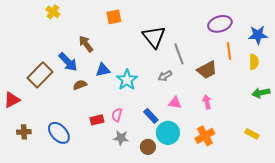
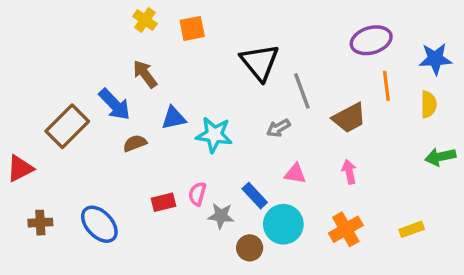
yellow cross: (53, 12) -> (145, 20), moved
cyan star: (127, 80) -> (214, 135), turned -30
yellow rectangle: (252, 134) -> (412, 229), moved, turned -48
gray star: (121, 138) -> (221, 216), moved

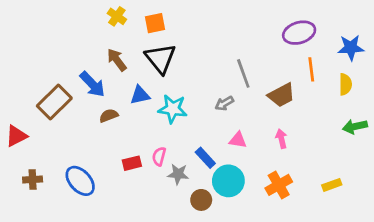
black triangle: (260, 62) -> (160, 58), moved

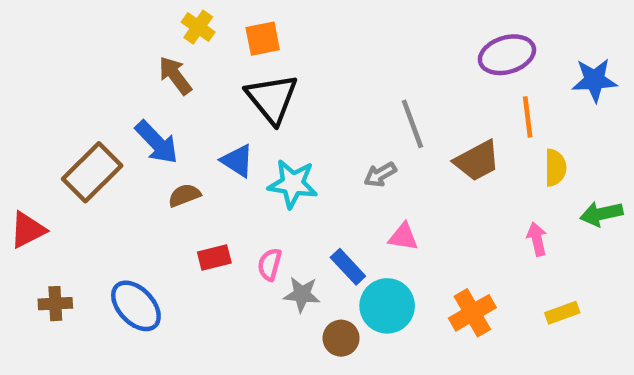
brown arrow: (117, 60) -> (175, 75), moved
yellow semicircle: (345, 84) -> (555, 168), moved
blue triangle: (140, 95) -> (237, 161), turned 45
pink arrow: (281, 139) -> (537, 239), moved
red rectangle: (132, 163) -> (214, 258), moved

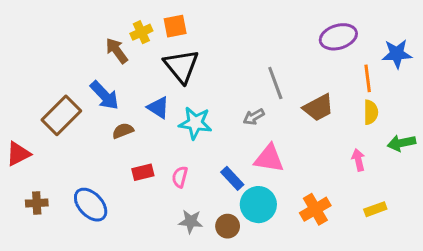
yellow cross: (198, 27) -> (141, 32), moved, turned 30
orange line: (528, 117) -> (368, 78), moved
pink triangle: (403, 237) -> (269, 158), size x1.5
gray star: (302, 294) -> (191, 222), moved

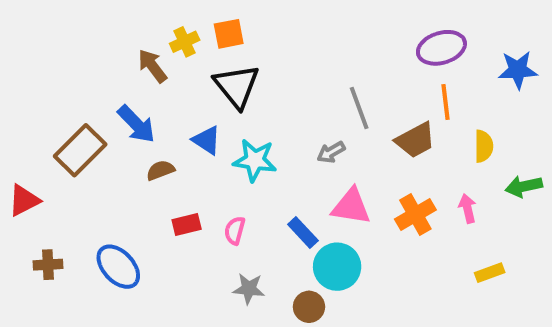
orange line: (368, 78) -> (445, 102), moved
orange cross: (315, 209) -> (415, 214), moved
brown circle: (228, 226) -> (309, 307), moved

